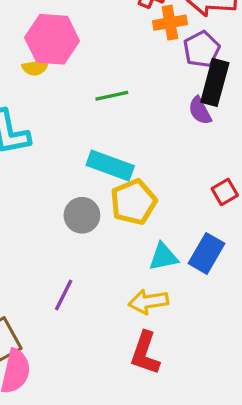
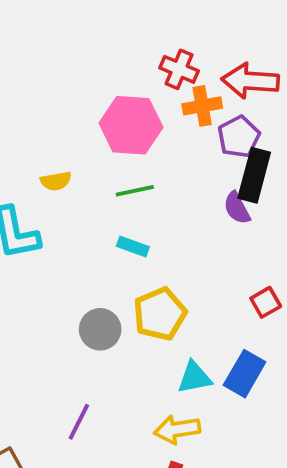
pink hexagon: (52, 39) -> (131, 125), moved
yellow semicircle: (35, 67) -> (56, 181), moved
cyan rectangle: (110, 165) -> (133, 246), moved, size x0.6

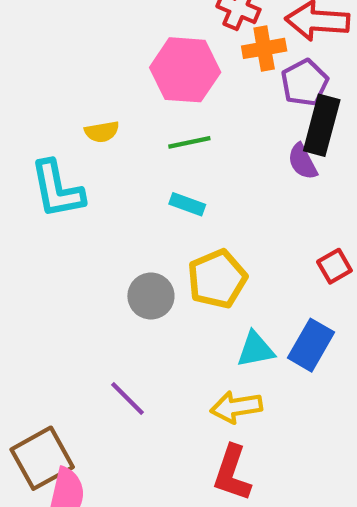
purple line: (79, 422) -> (127, 398), turned -72

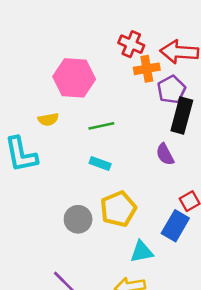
pink hexagon: (185, 70) -> (74, 78), moved
purple semicircle: (302, 162) -> (165, 154), moved
blue rectangle: (311, 345) -> (175, 226), moved

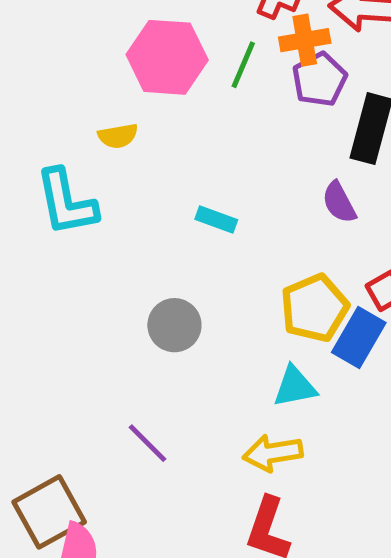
purple pentagon: (171, 90) -> (319, 79), moved
green line: (101, 126) -> (243, 65), moved, turned -55
yellow pentagon: (118, 209) -> (315, 308), moved

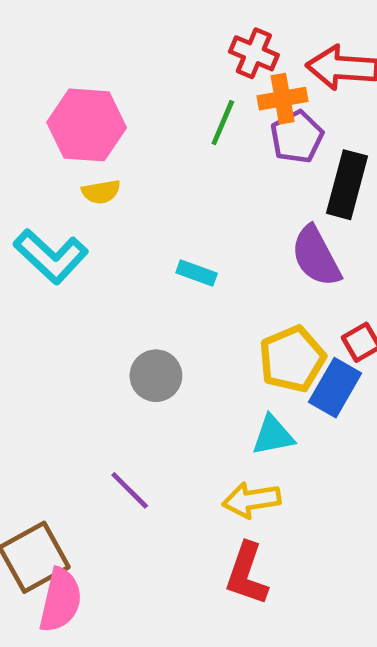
pink hexagon: (167, 57) -> (87, 125), moved
cyan L-shape: (66, 202) -> (51, 256), turned -36
purple semicircle: (339, 202) -> (316, 256), size x1.5

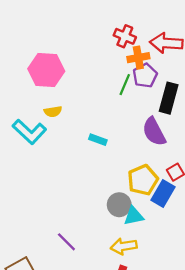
green line: (223, 123) -> (125, 85), moved
yellow semicircle: (101, 192) -> (53, 112), moved
gray circle: (156, 376) -> (119, 205), moved

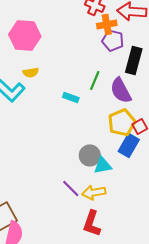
purple pentagon: (145, 76) -> (113, 40), turned -30
green line: (125, 85) -> (95, 80), moved
yellow pentagon: (143, 180) -> (122, 122), moved
purple line: (66, 242) -> (71, 188), moved

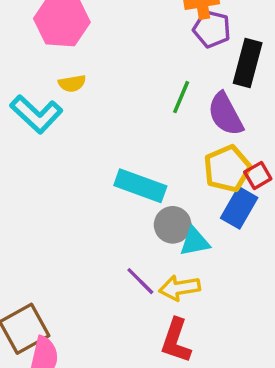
cyan rectangle: (71, 97) -> (140, 186), moved, size x1.8

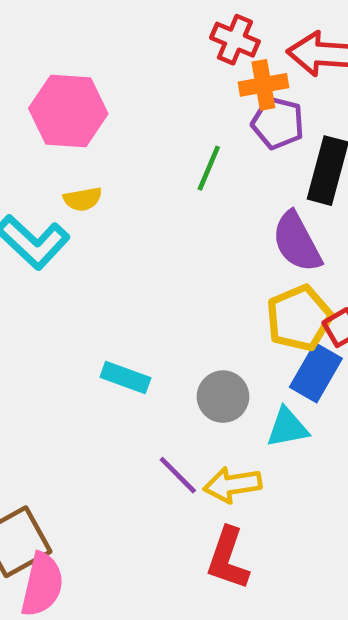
green line: (181, 97) -> (209, 168), moved
cyan rectangle: (140, 186) -> (125, 378), moved, size x0.7
cyan triangle: (195, 242) -> (287, 428), moved

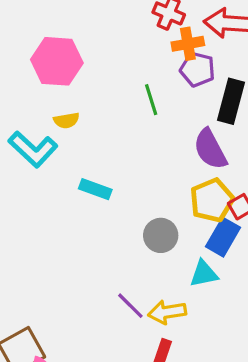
green line: (209, 168) -> (151, 100), turned -40
cyan rectangle: (125, 378) -> (95, 189), moved
gray circle: (223, 397) -> (161, 235), moved

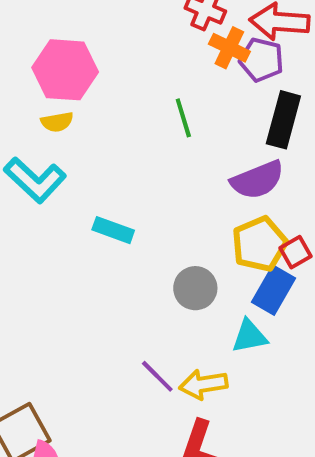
orange cross: (188, 44) -> (229, 48), turned 36
purple pentagon: (197, 69) -> (261, 60), moved
yellow semicircle: (66, 120) -> (57, 122), moved
purple semicircle: (210, 149) -> (257, 180), turned -84

